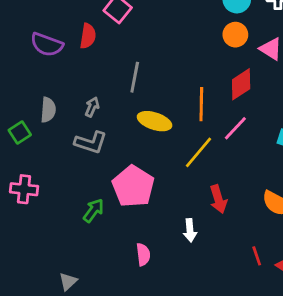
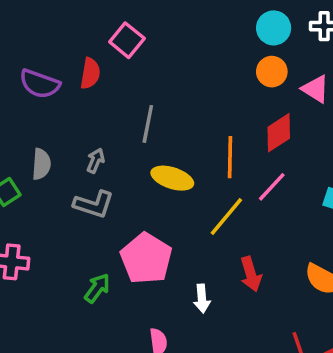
white arrow: (190, 230) -> (202, 299), moved

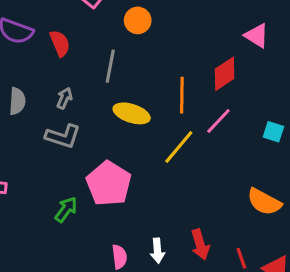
orange circle: (272, 72) -> (138, 20), moved
red semicircle: (90, 73) -> (60, 43), moved, turned -32
red arrow: (251, 274) -> (200, 245), moved
white arrow: (202, 299) -> (157, 251), moved

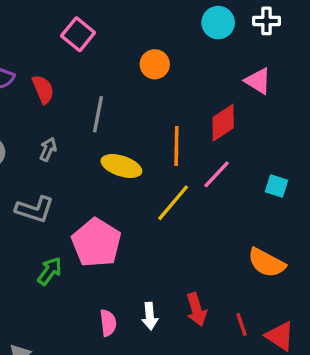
orange circle: (138, 20) -> (155, 64), moved
gray L-shape: (63, 136) -> (35, 209), moved

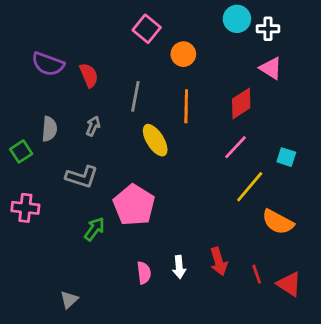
white cross: (266, 21) -> (268, 29), moved
pink square: (78, 34) -> (147, 29), moved
orange line: (176, 146) -> (186, 106), moved
yellow ellipse: (121, 166) -> (155, 140), turned 40
yellow line: (173, 203) -> (250, 187), moved

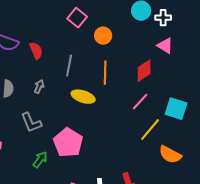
yellow ellipse: (155, 140) -> (83, 97), turned -40
cyan square: (286, 157) -> (176, 109), size x1.6
gray L-shape: (82, 177) -> (31, 123), turned 50

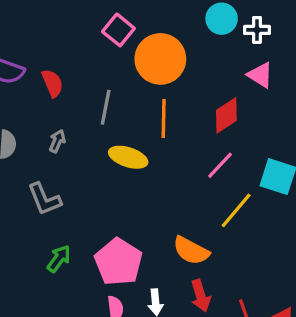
orange circle: (103, 36) -> (160, 59), size x1.8
pink pentagon: (68, 143) -> (118, 262), moved
orange semicircle: (170, 155) -> (191, 251), moved

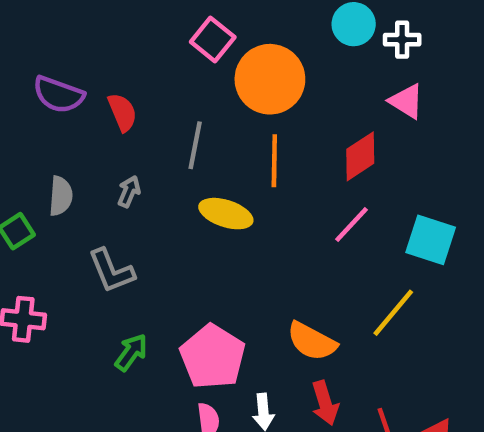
yellow line: (236, 210) -> (393, 313), moved

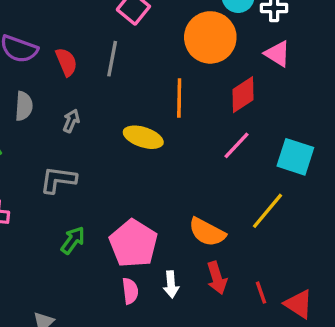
orange circle: (270, 79) -> (210, 37), moved
gray line: (195, 145) -> (112, 59), moved
gray semicircle: (61, 196) -> (24, 106), moved
gray L-shape: (111, 271) -> (58, 180), turned 120

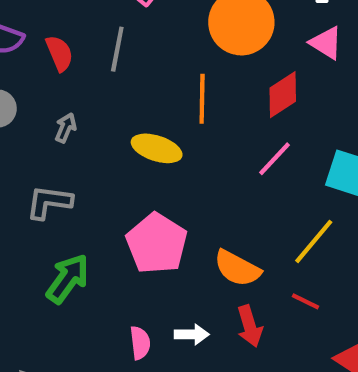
green arrow: (73, 240) -> (68, 279), size x1.4
pink pentagon: (133, 244) -> (157, 243), moved
white arrow: (171, 284) -> (192, 334), turned -85
red line: (261, 293) -> (305, 301), moved, turned -45

